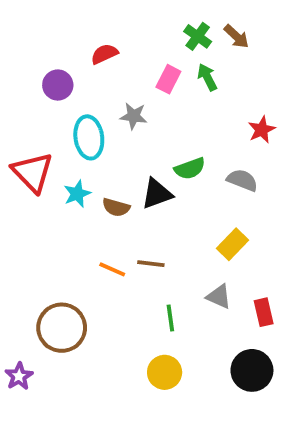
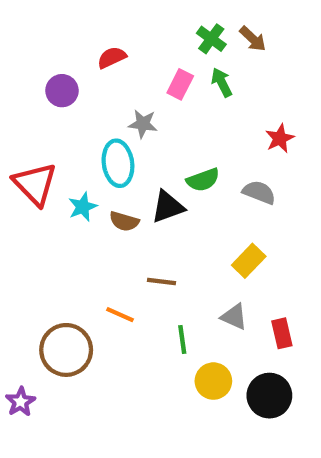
cyan ellipse: (89, 137) -> (118, 163), moved
orange line: (112, 269) -> (120, 315), moved
yellow circle: (165, 372) -> (213, 381), moved

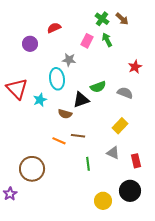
brown semicircle: (124, 221) -> (65, 114), moved
orange line: (120, 315) -> (59, 141), moved
yellow circle: (213, 381) -> (103, 201), moved

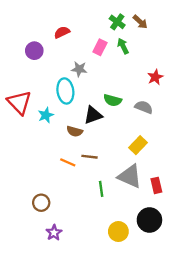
green semicircle: (98, 87) -> (113, 100), turned 35
gray triangle: (113, 153) -> (130, 176), size x1.6
brown circle: (32, 169) -> (41, 203), moved, size x0.6
purple star: (10, 194) -> (54, 233), moved

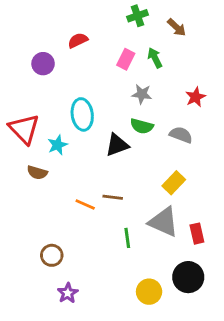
green cross: (117, 22) -> (137, 16), moved, turned 35
gray star: (79, 69) -> (142, 94), moved
brown semicircle: (75, 131) -> (37, 173), moved

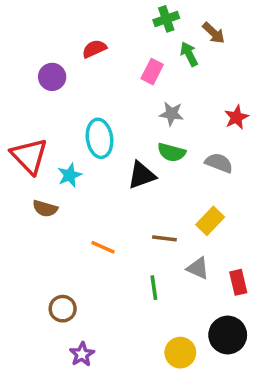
green arrow: (155, 58) -> (189, 54), moved
brown line: (113, 197) -> (164, 238), moved
gray triangle: (164, 222) -> (198, 268), size x0.6

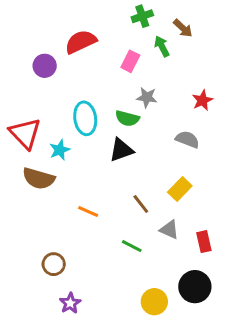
red semicircle: (94, 49) -> (81, 42), size x1.5
green semicircle: (171, 152) -> (127, 118), moved
brown semicircle: (45, 209) -> (39, 178), size x1.5
brown line: (164, 238) -> (141, 204), turned 45
green line: (154, 288) -> (132, 246), turned -55

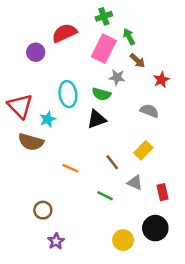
green cross: (142, 16) -> (104, 16), moved
brown arrow: (183, 28) -> (137, 61), moved
pink rectangle: (130, 61) -> (104, 49), size x1.6

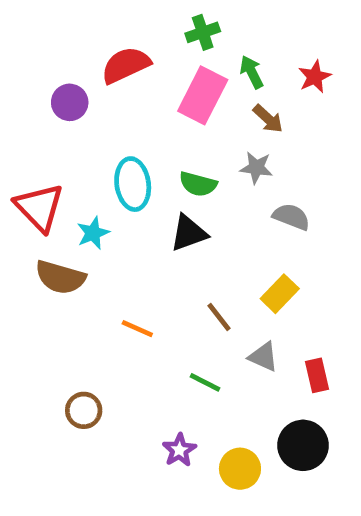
gray star: (117, 77) -> (256, 168), moved
red star: (161, 80) -> (315, 77), moved
purple star: (56, 241) -> (179, 450), moved

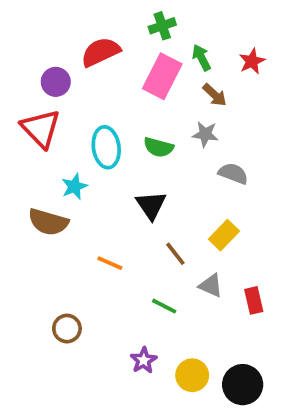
red triangle: (39, 207) -> (41, 129), moved
black triangle: (189, 233) -> (151, 205), moved, turned -44
black circle: (303, 445) -> (243, 385), moved

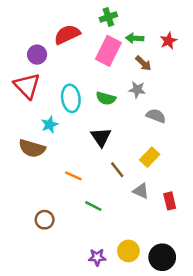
green arrow: (201, 58) -> (135, 38), turned -60
green line: (164, 306) -> (93, 206), moved
purple star: (144, 360) -> (97, 257), moved, turned 30

